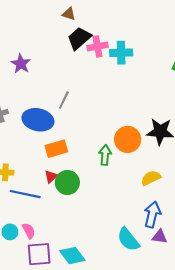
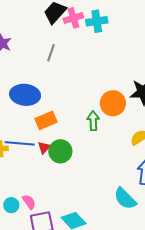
gray line: (64, 100) -> (51, 53), moved
blue line: (25, 194) -> (20, 143), moved

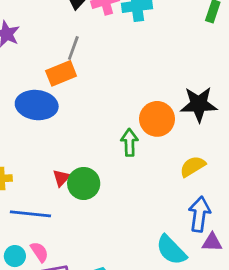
orange rectangle: (46, 120) -> (61, 73), moved
blue line: (20, 143) -> (30, 214), moved

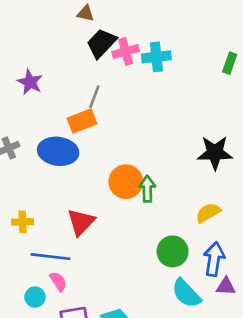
orange circle: (157, 119) -> (126, 182), moved
red triangle: (61, 178) -> (81, 222), size x1.6
green circle: (84, 183) -> (173, 251), moved
pink semicircle: (39, 252) -> (58, 281), moved

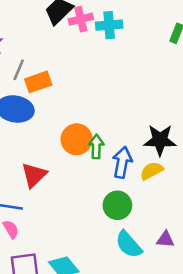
gray line: (94, 97) -> (19, 70), moved
black star: (215, 153) -> (160, 140), moved
blue arrow: (214, 259) -> (122, 162), moved

